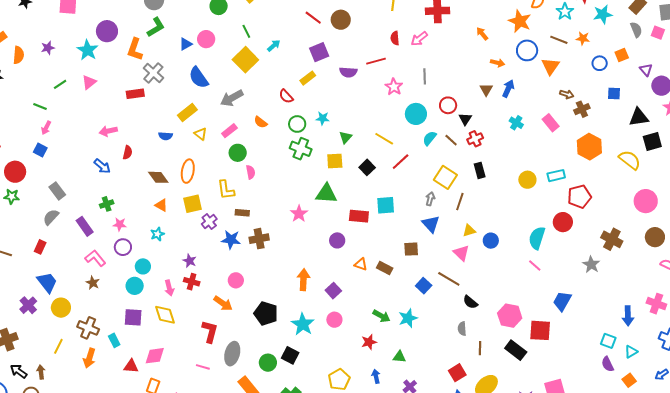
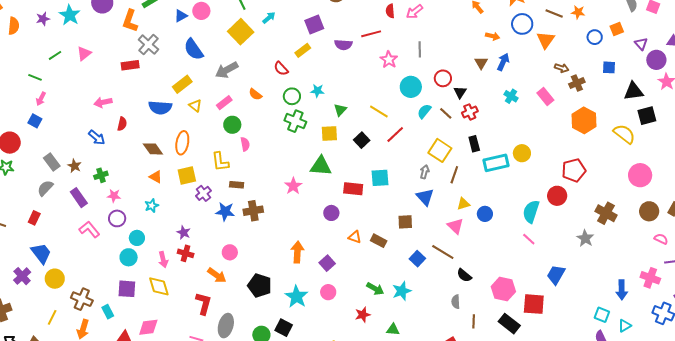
cyan star: (87, 50) -> (70, 15), moved
blue semicircle: (166, 136) -> (160, 107), size x1.6
cyan rectangle: (556, 176) -> (496, 163), moved, size x1.4
brown star: (93, 283) -> (74, 166), moved

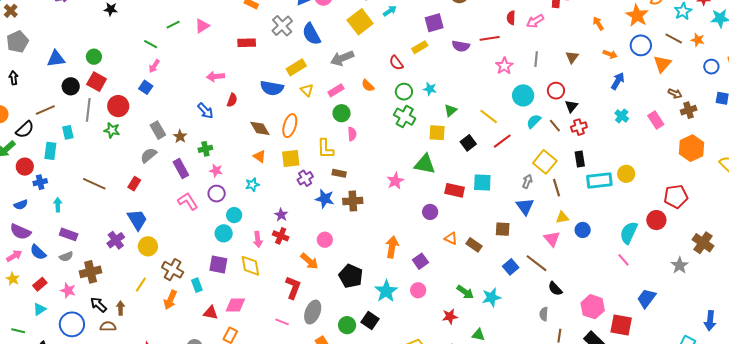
gray cross: (148, 45) -> (282, 26), moved
brown triangle: (481, 63) -> (572, 57), moved
brown line: (454, 175) -> (557, 188), turned -42

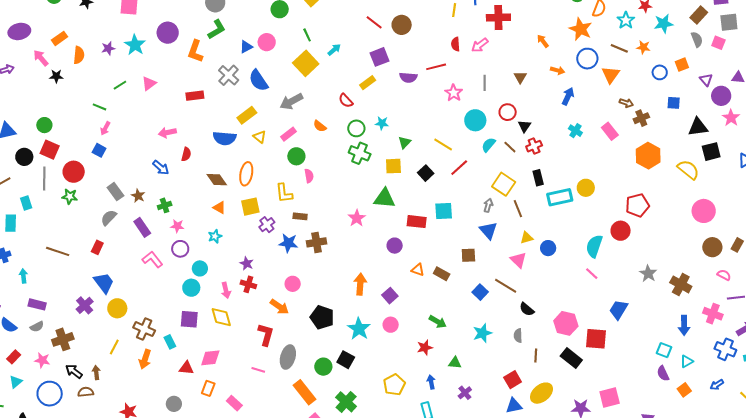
brown cross: (703, 243) -> (681, 284), moved
cyan star: (491, 297) -> (482, 333), moved

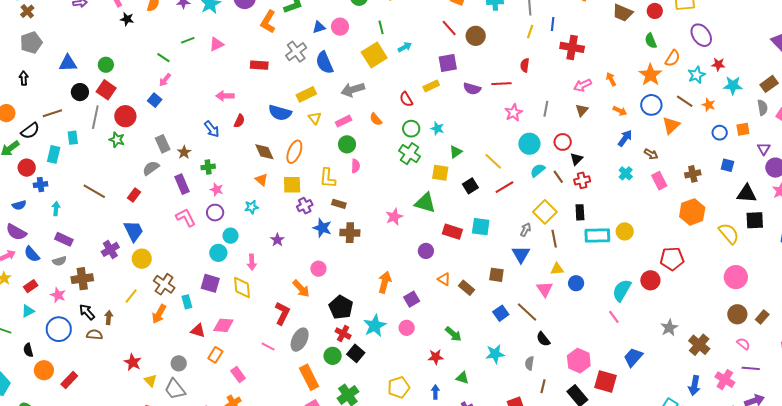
pink arrow: (480, 45) -> (583, 85), moved
brown arrow: (626, 103) -> (651, 154), moved
red cross: (248, 284) -> (343, 334), moved

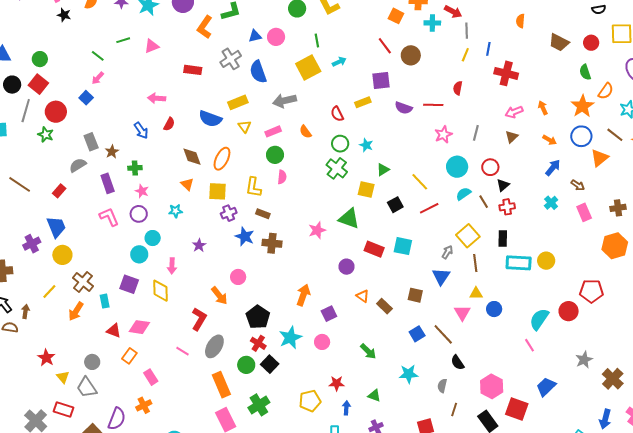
red star: (436, 357) -> (337, 383), moved

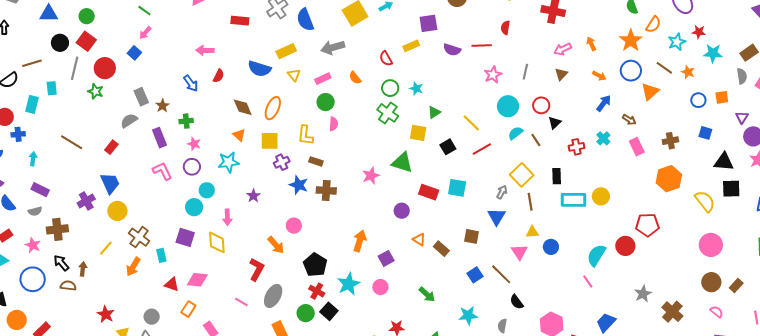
red cross: (507, 207) -> (576, 147), moved
cyan star: (175, 211) -> (228, 162), size x1.5

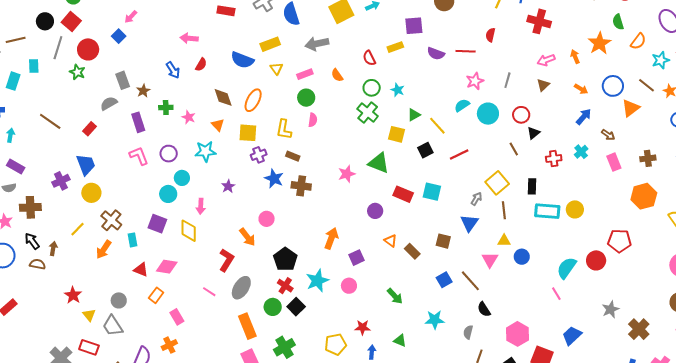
orange star: (631, 40) -> (599, 43), moved
yellow line: (471, 123) -> (437, 126), moved
cyan semicircle: (515, 133) -> (462, 105), moved
pink star: (194, 144) -> (189, 117), moved

